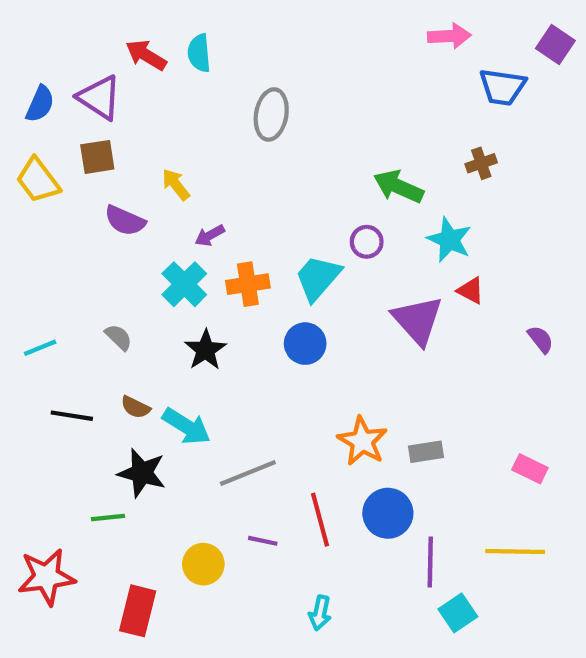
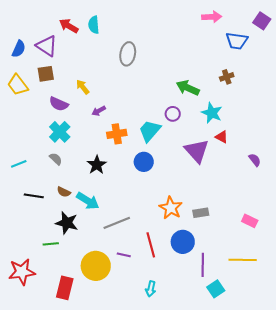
cyan cross: (184, 284) -> (60, 132), moved
yellow circle: (203, 564) -> (96, 266), size x1.5

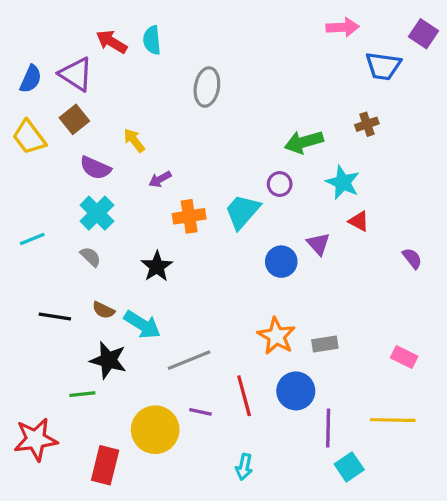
brown square: (46, 74) -> (74, 119), turned -30
green arrow: (188, 88) -> (304, 142), turned -40
purple triangle: (197, 151) -> (318, 244), size x0.6
blue circle: (144, 162) -> (281, 262), moved
cyan line: (19, 164) -> (32, 239), moved

